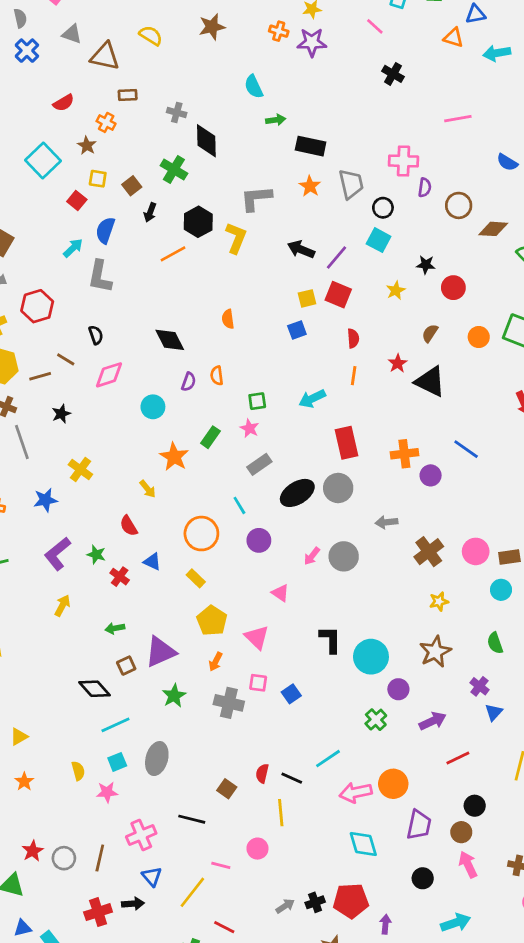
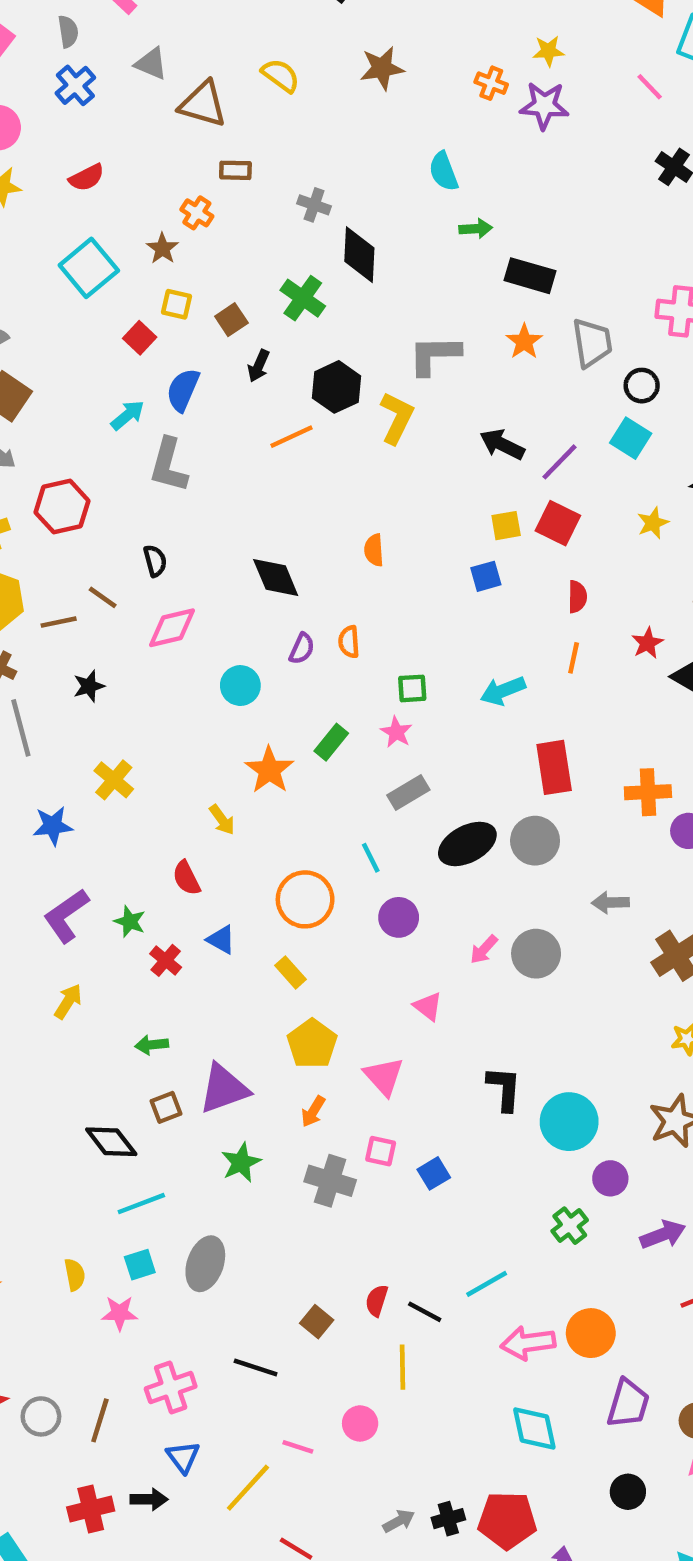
red semicircle: (64, 103) -> (87, 178), moved

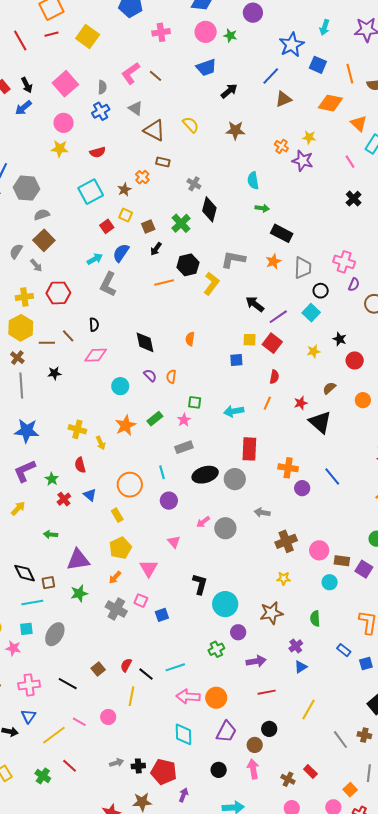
purple semicircle: (302, 649) -> (150, 375), turned -80
yellow cross: (114, 780) -> (77, 429), moved, turned -36
blue star: (53, 826) -> (27, 431), size x1.4
brown square: (166, 1107) -> (48, 583), moved

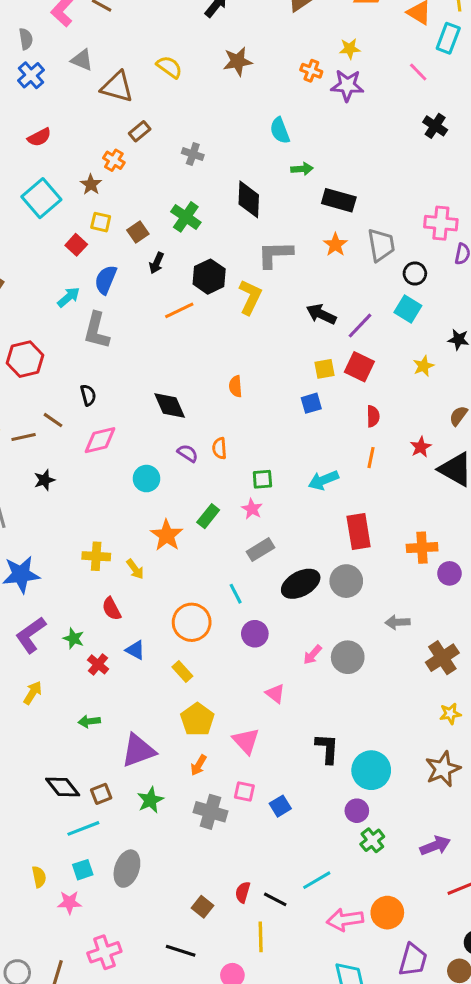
brown rectangle: (163, 162) -> (140, 131), turned -40
black diamond: (209, 209) -> (249, 199), moved
purple circle: (238, 632) -> (357, 811), moved
black line: (68, 684) -> (181, 951), moved

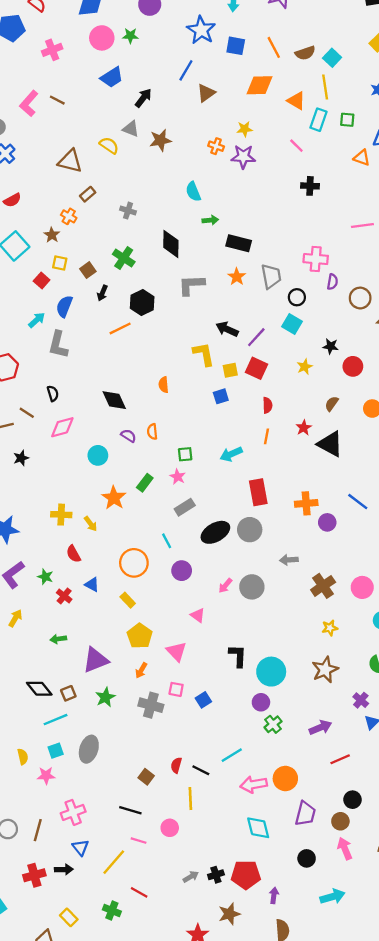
gray triangle: (82, 60) -> (131, 129), moved
black cross: (435, 126) -> (310, 186), turned -30
yellow L-shape: (250, 297) -> (204, 354), moved, turned -35

